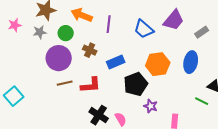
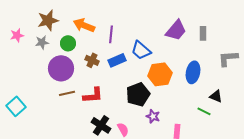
blue trapezoid: (144, 29) -> (141, 50), moved
gray rectangle: (202, 32) -> (203, 33), moved, turned -56
blue rectangle: (116, 62) -> (117, 60), moved

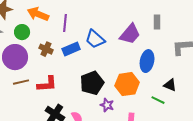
purple trapezoid: (176, 30) -> (130, 34), moved
orange hexagon: (160, 74) -> (127, 84), moved

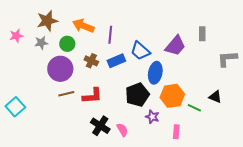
blue ellipse: (147, 61) -> (155, 73), moved
green line: (158, 100) -> (194, 108), moved

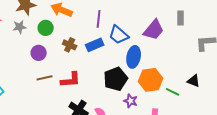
purple line: (110, 35) -> (99, 19), moved
purple circle: (60, 69) -> (39, 53), size x0.6

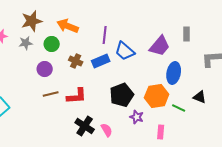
blue ellipse: (134, 57) -> (174, 73), moved

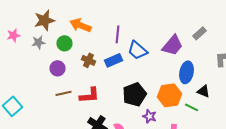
gray rectangle: (187, 34) -> (200, 33), turned 48
black triangle: (200, 97) -> (204, 91), moved

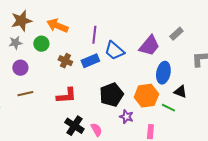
purple circle: (58, 68) -> (20, 68), moved
brown line: (64, 93) -> (25, 94), moved

